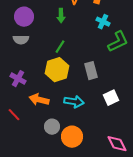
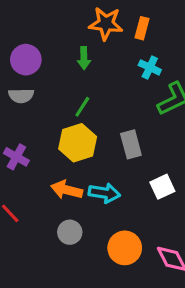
orange arrow: (39, 100) -> (67, 190), moved
orange circle: (72, 137) -> (125, 248), moved

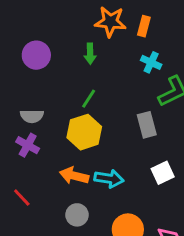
gray semicircle: (21, 96) -> (32, 116), moved
gray rectangle: (131, 144) -> (147, 125), moved

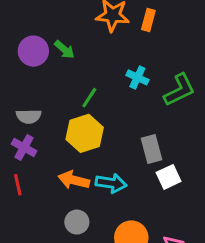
green arrow: (90, 54) -> (64, 49), moved, turned -48
cyan cross: (151, 62) -> (137, 77), moved
gray rectangle: (147, 125) -> (151, 149), moved
red line: (22, 197) -> (18, 185), moved, turned 30

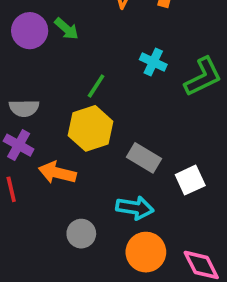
gray rectangle: (151, 149) -> (144, 158), moved, turned -44
orange arrow: (74, 180) -> (57, 173), moved
cyan arrow: (111, 183) -> (135, 208), moved

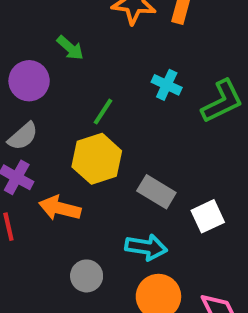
purple circle: (30, 31) -> (29, 81), moved
gray semicircle: (24, 108) -> (23, 136), turned -40

